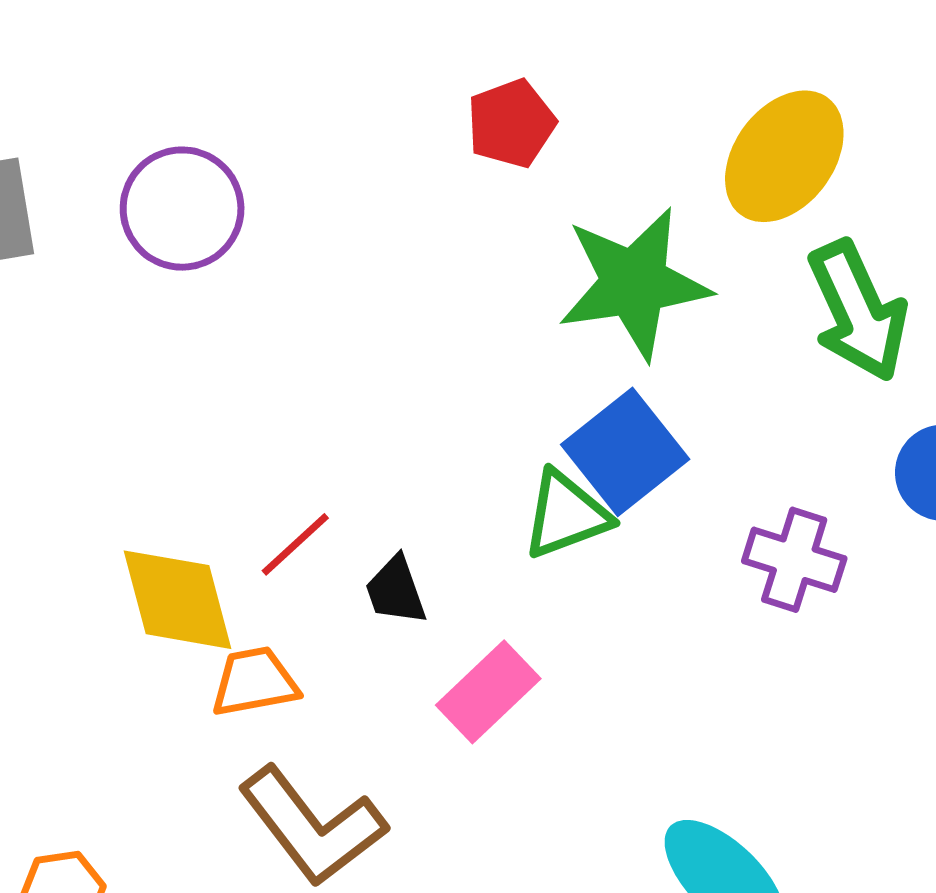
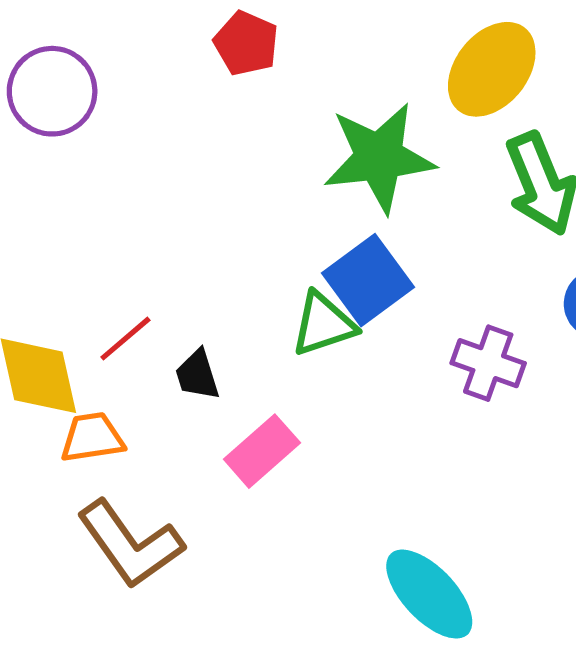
red pentagon: (511, 123) -> (246, 43), moved, turned -30

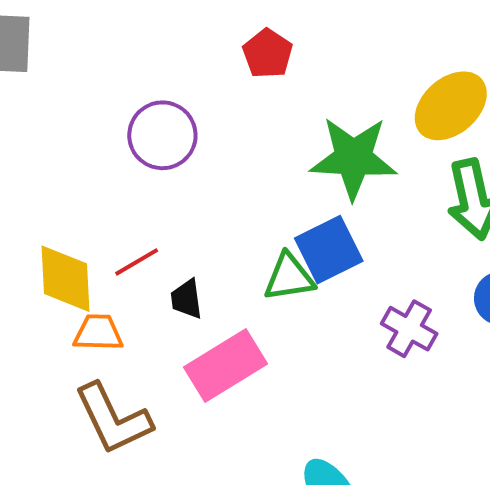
purple circle: (52, 91) -> (162, 135), moved
pink rectangle: (262, 451) -> (225, 366), size x1.4

